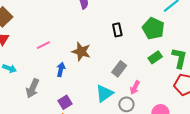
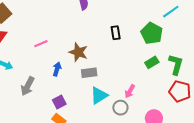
gray rectangle: (119, 69) -> (89, 73), moved, turned 42

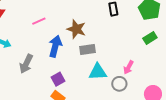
blue arrow: (57, 69) -> (55, 46), size x1.5
cyan triangle: (99, 95) -> (98, 72), turned 30

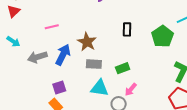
green rectangle: (150, 38) -> (123, 68), moved
gray arrow: (26, 64) -> (37, 57), moved, turned 36

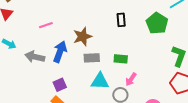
brown star: (87, 42) -> (83, 37), turned 30
gray arrow: (37, 57) -> (35, 57), turned 36
green rectangle: (123, 68) -> (121, 59), turned 32

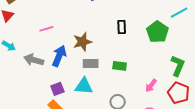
pink arrow: (131, 79) -> (151, 86), moved
cyan triangle: (100, 81) -> (84, 86), moved

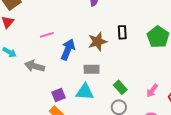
brown star: (82, 42) -> (98, 42), moved
blue arrow: (59, 56) -> (68, 49), moved
green rectangle: (120, 66) -> (120, 87), moved, turned 40

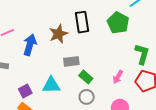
black rectangle: (122, 32) -> (82, 22), size x1.5
gray rectangle: (92, 69) -> (71, 61), moved

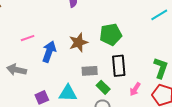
black rectangle: (82, 22) -> (119, 66), moved
green pentagon: (118, 23) -> (111, 34), moved, turned 30

